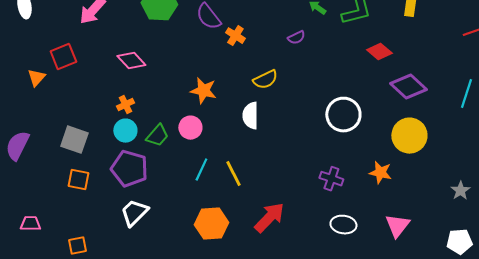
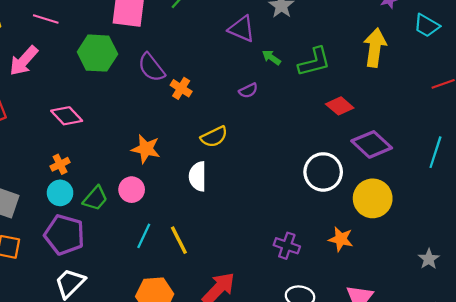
white circle: (343, 115) -> (323, 172), moved

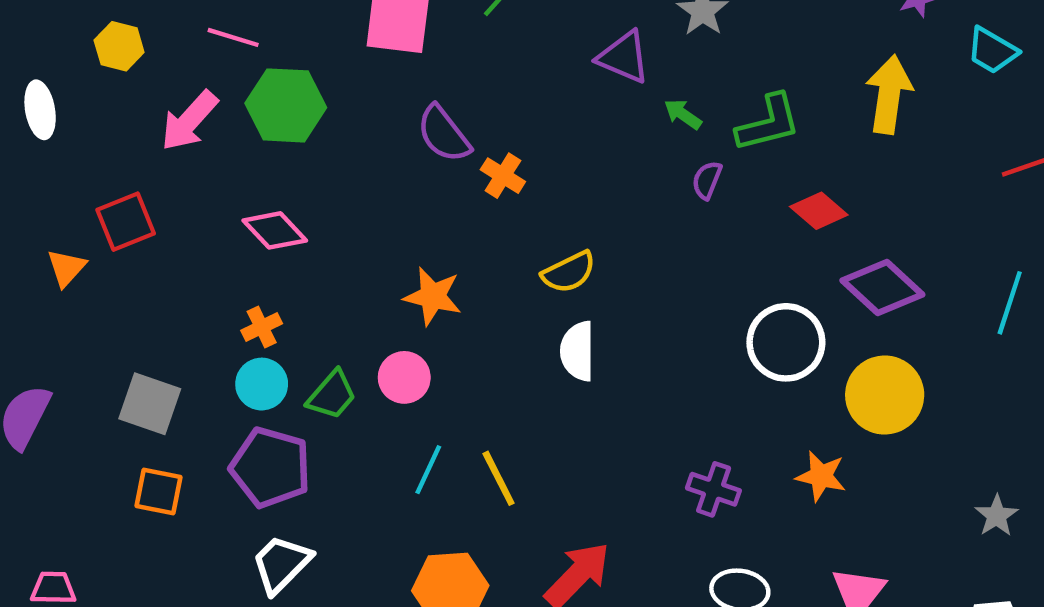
green hexagon: (97, 53) -> (286, 105), moved
purple semicircle: (248, 91) -> (707, 180), moved, turned 138
white semicircle: (198, 176) -> (578, 351), moved

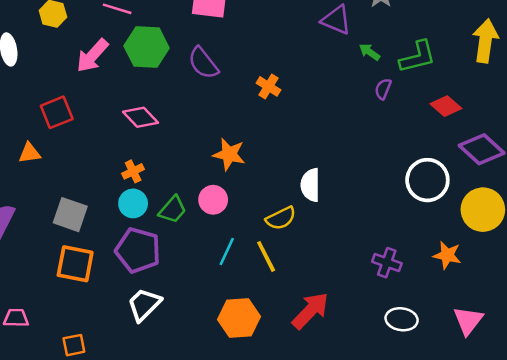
purple semicircle: (444, 134) -> (203, 63), moved
orange triangle: (66, 268) -> (30, 153), moved, turned 40
yellow semicircle: (569, 272) -> (281, 218), moved
orange square: (159, 492) -> (75, 264), size x1.4

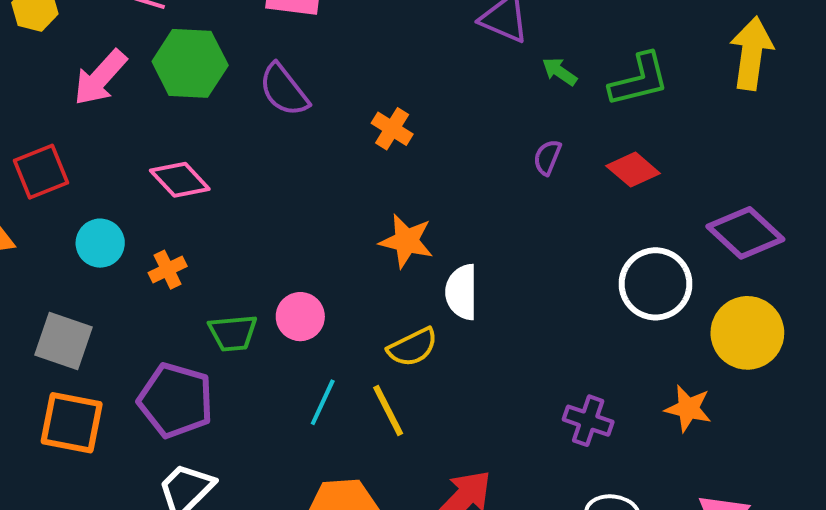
purple semicircle: (383, 89) -> (547, 157), moved
red diamond: (446, 106) -> (633, 170), moved
orange star: (229, 154) -> (406, 241), moved
cyan circle: (133, 203) -> (100, 243), moved
green trapezoid: (172, 210) -> (233, 333), turned 44

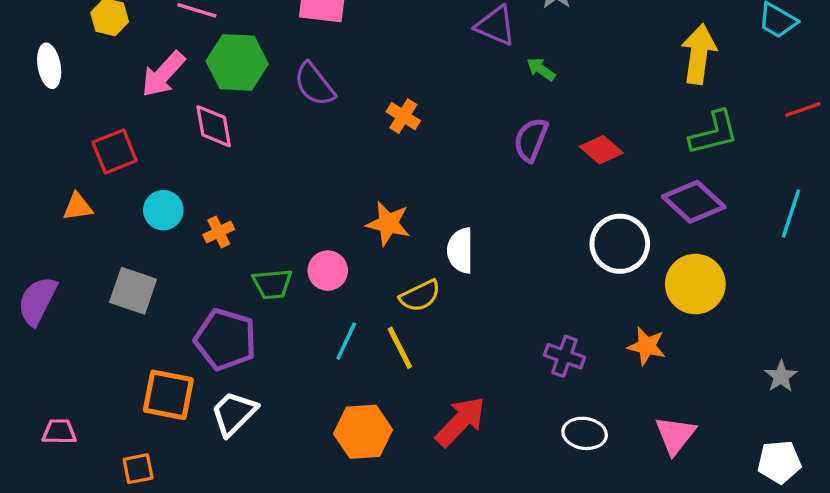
green L-shape: (639, 80) -> (714, 133), moved
purple semicircle: (547, 157) -> (531, 140), size x1.5
pink diamond: (180, 180) -> (214, 126), moved, turned 33
orange star: (406, 241) -> (388, 224), moved
orange square: (72, 423) -> (168, 395), moved

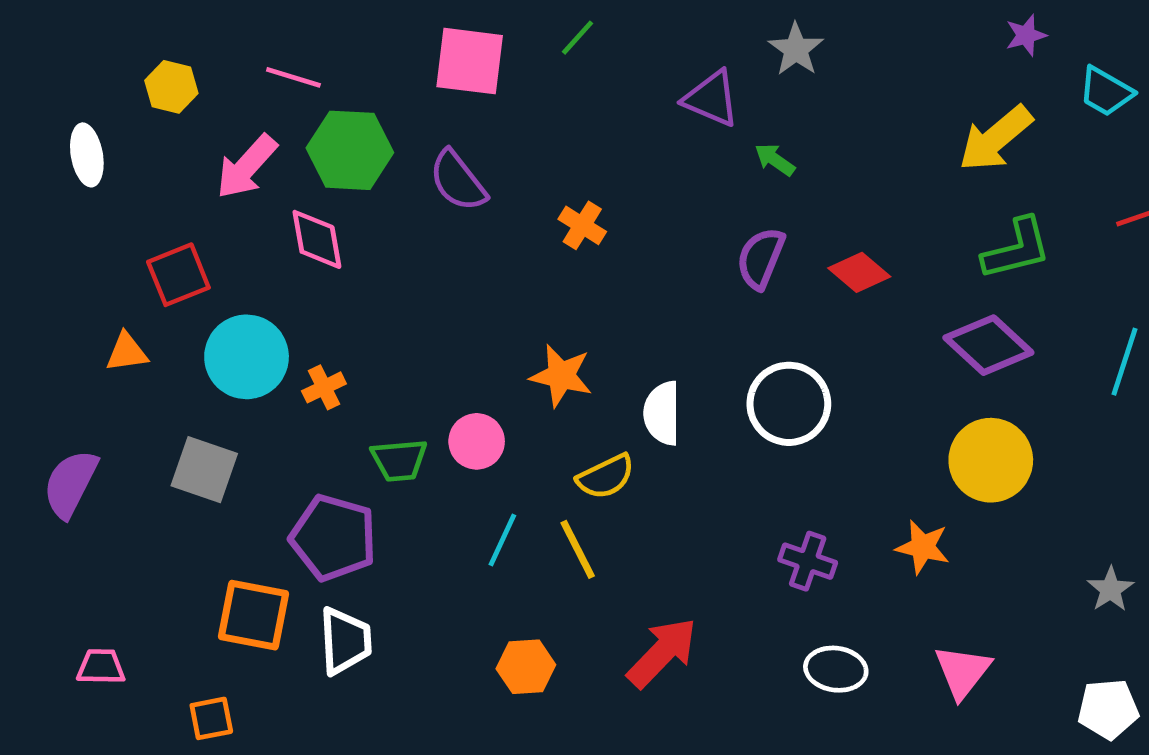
yellow arrow: (699, 54) -> (995, 139), turned -138
cyan circle: (163, 210) -> (247, 357), size x1.5
white circle: (620, 244) -> (789, 404), moved
white trapezoid: (234, 413) -> (345, 641), turned 132
orange hexagon: (363, 432) -> (526, 667), size x0.7

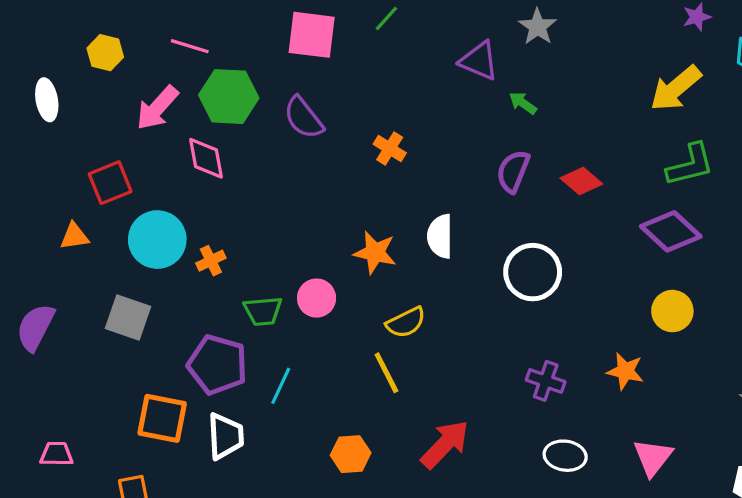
white semicircle: (662, 413) -> (440, 236), moved
yellow circle: (991, 460) -> (672, 311), size x0.7
cyan line: (502, 540) -> (281, 386), moved

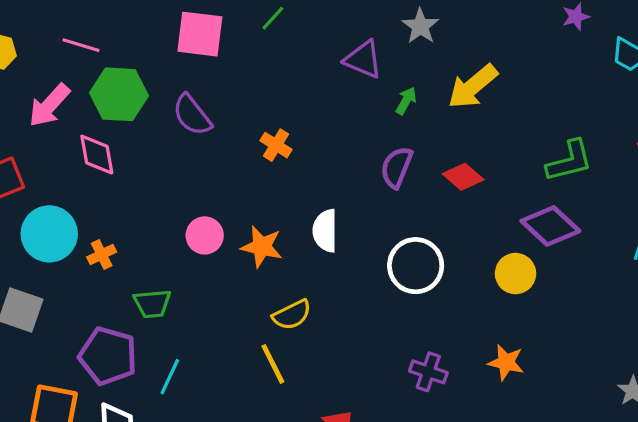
yellow arrow: (676, 88) -> (473, 86), moved
green arrow: (523, 103) -> (406, 101), turned 84
pink circle: (317, 298) -> (205, 235), moved
yellow circle: (672, 311) -> (516, 274), moved

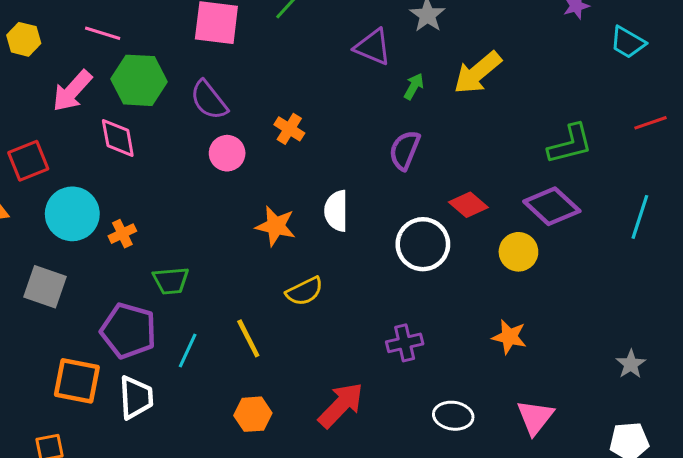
red diamond: (463, 177) -> (468, 205), moved
pink circle: (205, 235) -> (227, 153), moved
yellow line: (273, 364) -> (248, 338), moved
purple cross: (428, 372) -> (405, 343), moved, turned -32

